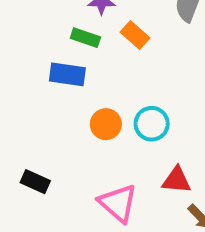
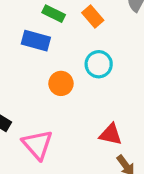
cyan circle: (152, 124) -> (99, 64), moved
pink triangle: (118, 203) -> (37, 145), moved

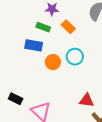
orange circle: (61, 83) -> (53, 62), moved

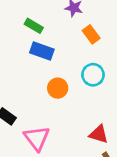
green rectangle: (43, 27) -> (34, 26), moved
orange circle: (53, 62) -> (58, 88), moved

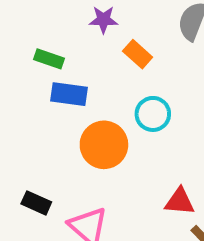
orange circle: (58, 88) -> (104, 145), size x1.5

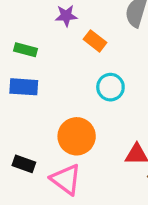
blue rectangle: (69, 94) -> (24, 87), moved
orange circle: (104, 145) -> (77, 136), moved

